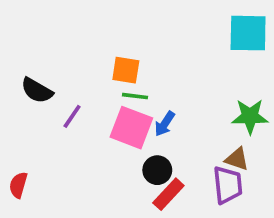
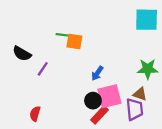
green line: (135, 96) -> (63, 35), moved
pink square: (131, 128) -> (109, 96), moved, turned -35
red semicircle: (18, 185) -> (35, 114), moved

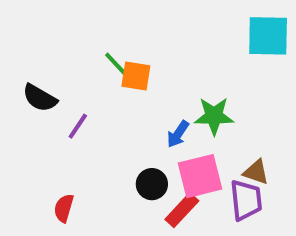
green line: (63, 35) -> (116, 64), turned 40
green star: (148, 69) -> (214, 116), moved
black circle: (93, 101) -> (152, 184), moved

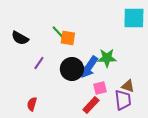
black semicircle: (40, 98) -> (20, 38), moved
blue arrow: (178, 134) -> (89, 67), size x1.6
pink square: (200, 176) -> (100, 88), size x0.6
black circle: (152, 184) -> (72, 69), moved, size x1.5

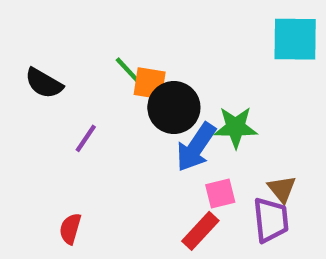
black circle: (72, 69) -> (174, 107), moved
brown triangle: (128, 86) -> (282, 189), turned 32

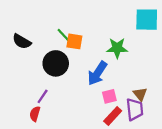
black circle: (174, 107) -> (56, 63), moved
green star: (236, 127) -> (117, 48), moved
purple line: (86, 138) -> (43, 96), moved
red rectangle: (200, 231) -> (113, 116), moved

